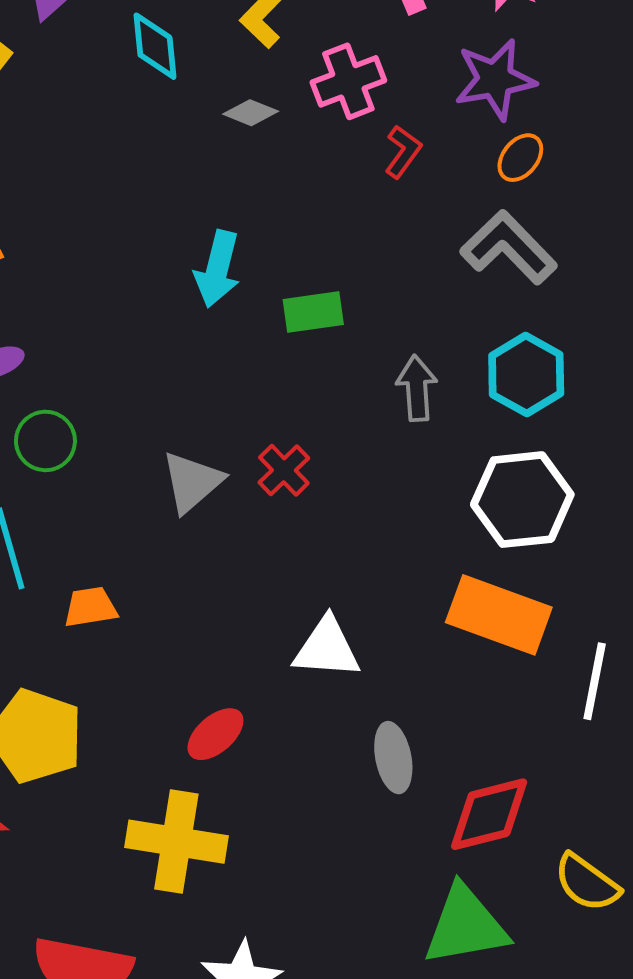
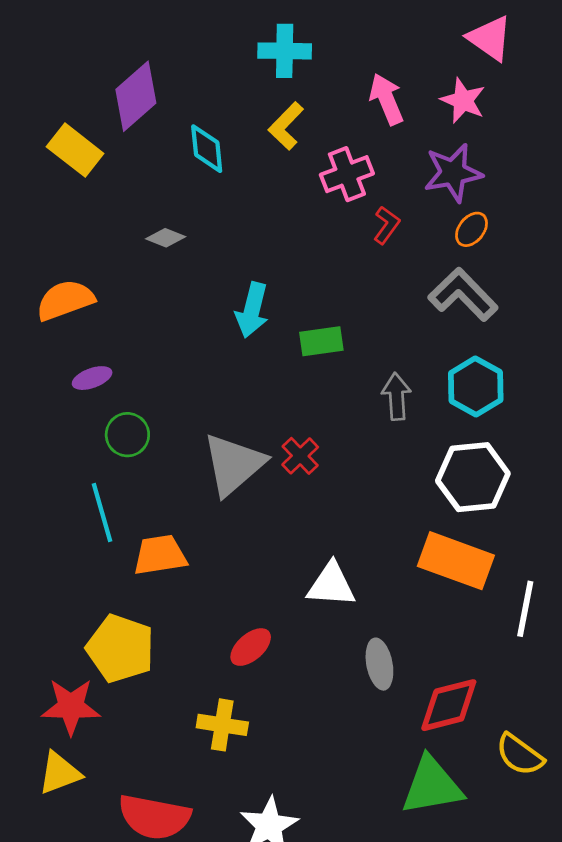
gray diamond: (251, 113) -> (166, 238), moved
gray triangle: (192, 482) -> (234, 464), size x1.4
orange trapezoid: (90, 607) -> (160, 555), size x1.4
yellow cross: (176, 842) -> (222, 725), size x0.7

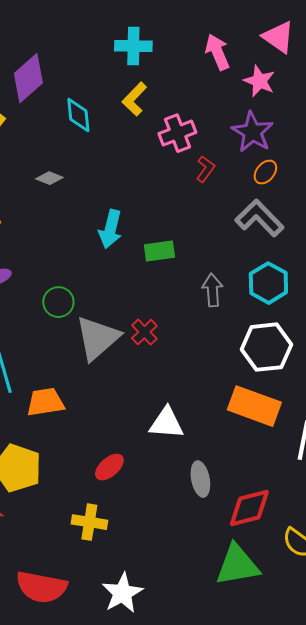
pink arrow: (387, 99) -> (217, 52), moved
purple star: (453, 173) -> (252, 132), turned -30
green circle: (127, 435) -> (58, 302), moved

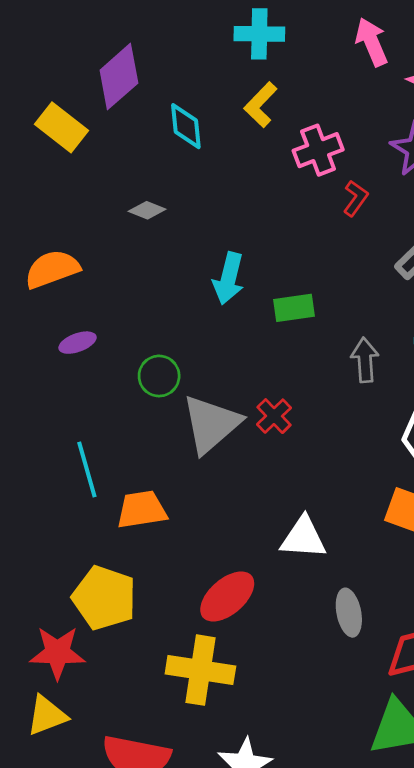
red ellipse: (109, 467) -> (227, 597), size x1.4
yellow cross: (89, 522) -> (200, 670), size x1.4

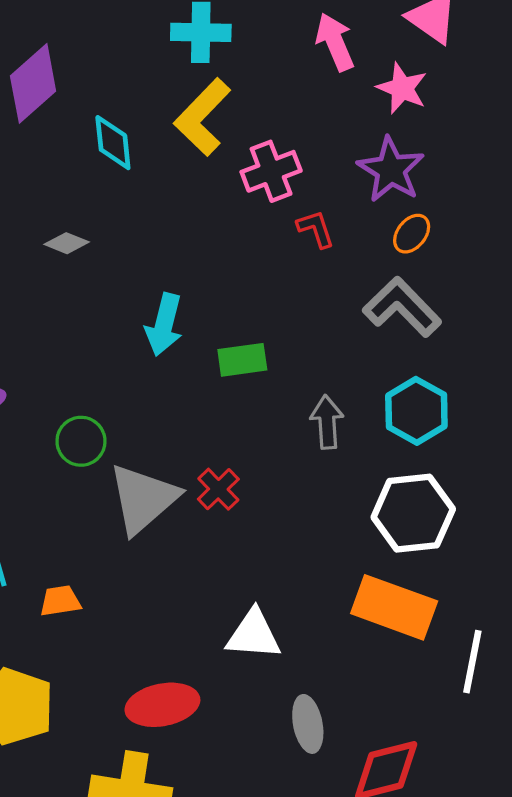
yellow L-shape: (261, 105) -> (202, 117), size x1.4
red L-shape: (356, 198) -> (316, 229), turned -54
orange trapezoid: (142, 510) -> (60, 601), size x0.7
red ellipse: (227, 597) -> (162, 705), turned 30

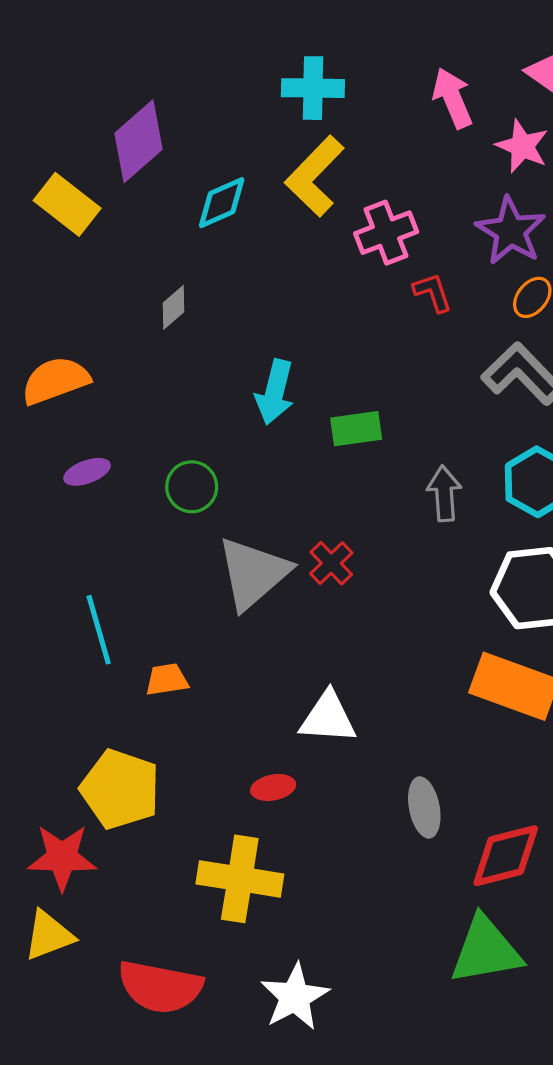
cyan diamond: (113, 143) -> (222, 203), turned 72
gray diamond: (67, 243) -> (173, 307), turned -63
green circle: (81, 441) -> (192, 487), moved
white triangle: (253, 635) -> (328, 718), moved
red ellipse: (162, 705) -> (273, 788), size x0.6

